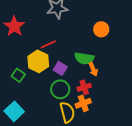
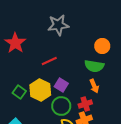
green semicircle: (84, 58) -> (94, 66), moved
yellow hexagon: (38, 61) -> (40, 90), moved

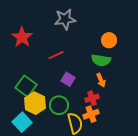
yellow hexagon: (40, 90) -> (35, 103), moved
green square: (19, 92) -> (26, 86), size x1.5
green circle: (61, 106) -> (59, 105), moved

